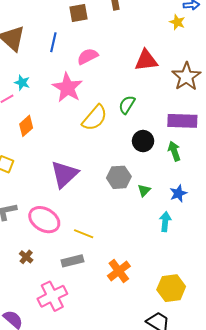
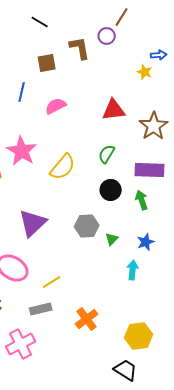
pink star: (67, 88) -> (22, 151), moved
green semicircle: (127, 105) -> (107, 154), moved
yellow line: (84, 234) -> (52, 282), turned -54

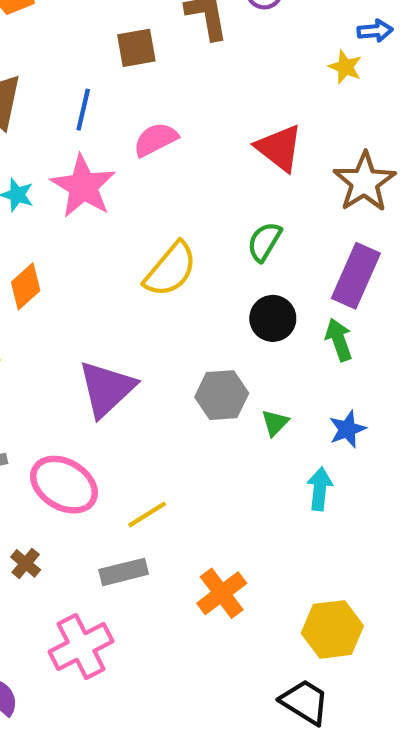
red triangle: (114, 110) -> (279, 148), turned 45
pink star: (22, 151) -> (83, 186), moved
purple rectangle: (150, 170) -> (356, 276), turned -68

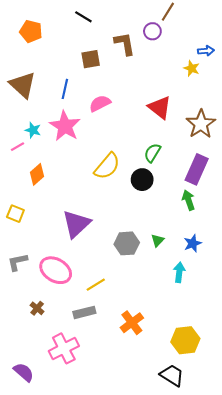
black circle: (273, 318) -> (142, 180), moved
gray hexagon: (222, 395) -> (127, 243), moved

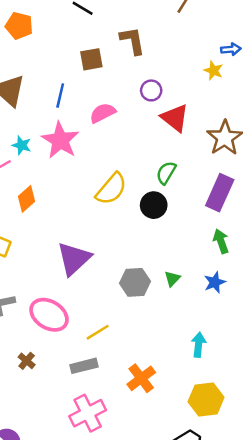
purple circle: (152, 31) -> (151, 90), moved
green arrow: (188, 200) -> (221, 241), moved
cyan arrow: (179, 272) -> (199, 345), moved
pink cross: (64, 348) -> (88, 413), moved

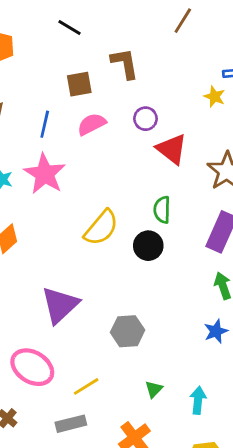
pink semicircle: (103, 113) -> (92, 124), moved
green semicircle: (166, 173) -> (162, 210), turned -30
green triangle: (172, 279) -> (154, 389), moved

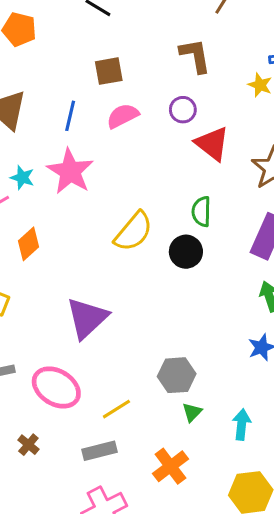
brown L-shape: (125, 63) -> (195, 56), moved
gray hexagon: (128, 331) -> (177, 375), moved

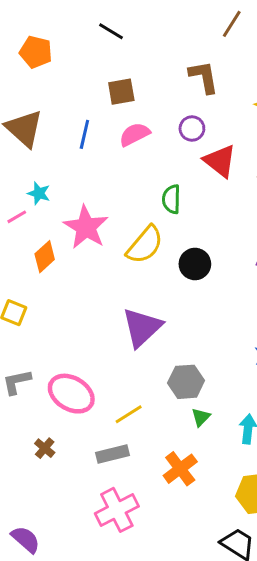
pink star: (70, 171) -> (86, 227), moved
green semicircle: (201, 212) -> (171, 199), moved
purple triangle: (87, 318) -> (142, 327), moved

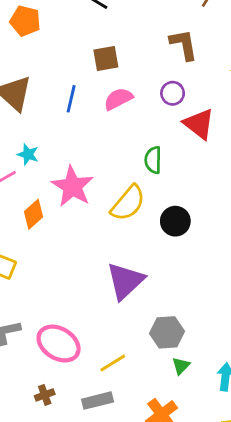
brown cross: (45, 448) -> (45, 395), moved, turned 30

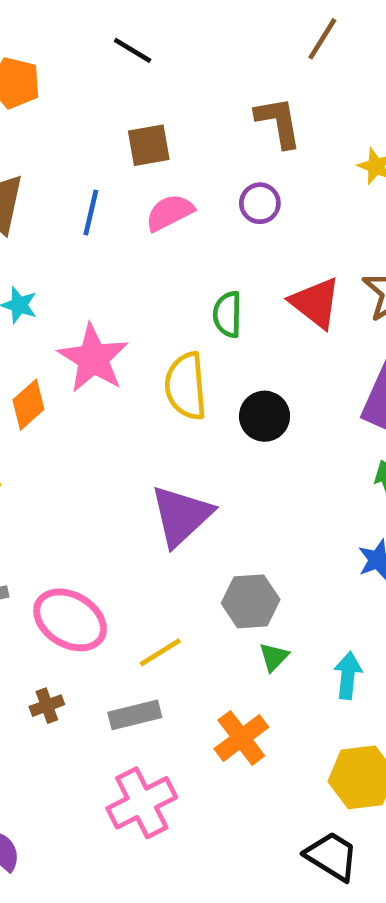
red triangle: (199, 124) -> (315, 303), moved
yellow semicircle: (128, 203) -> (186, 386), turned 135

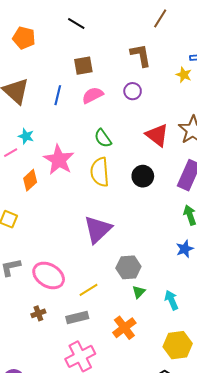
green semicircle: (227, 314) -> (103, 138), moved, turned -36
black circle: (265, 416) -> (143, 176), moved
cyan arrow: (348, 675) -> (171, 300), turned -30

